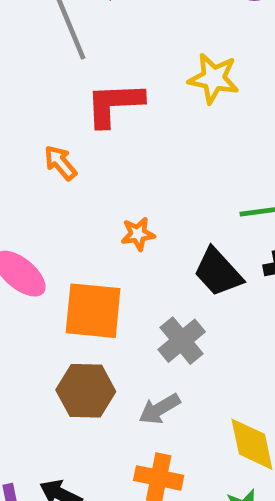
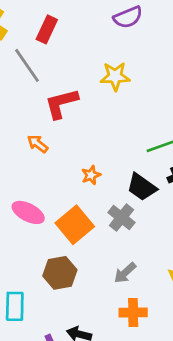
orange square: (93, 311) -> (75, 225), turned -33
gray cross: (182, 341) -> (121, 218), moved
brown hexagon: (86, 391) -> (60, 273), moved

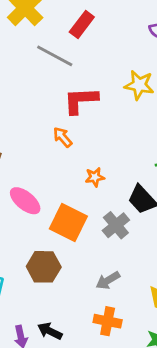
gray line: (27, 65) -> (55, 56), turned -39
orange arrow: (38, 144) -> (63, 137), moved
orange square: (75, 225) -> (68, 223), turned -36

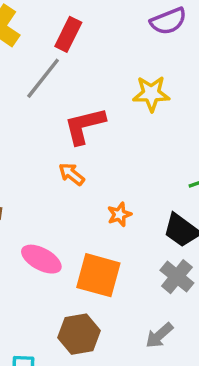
gray line: (55, 56) -> (43, 78), turned -69
gray cross: (116, 225) -> (177, 277), moved

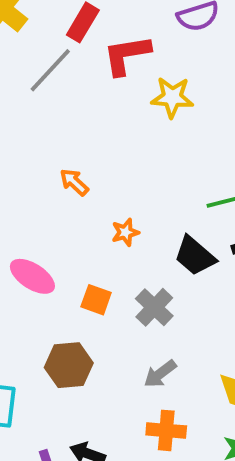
red L-shape: (85, 126) -> (127, 55), moved
orange square: (98, 275) -> (96, 300), size x0.6
gray cross: (177, 277) -> (154, 307), moved

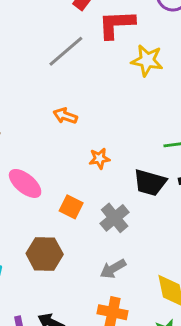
gray line: (50, 70) -> (66, 51), moved
orange arrow: (74, 182) -> (65, 116), turned -30
black trapezoid: (195, 256) -> (150, 183), turned -32

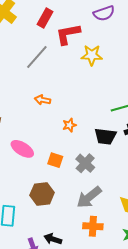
gray arrow: (113, 269) -> (89, 197), size x1.5

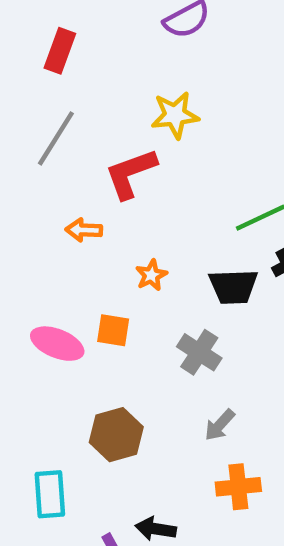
red L-shape: (68, 34) -> (131, 173), moved
orange square: (55, 160) -> (113, 330), moved
gray arrow: (89, 197) -> (220, 425), size x0.6

